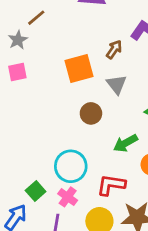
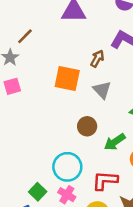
orange square: (79, 69) -> (67, 79), turned 32
brown circle: (91, 113) -> (87, 126), moved

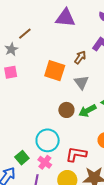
green arrow: (115, 142) -> (87, 111), moved

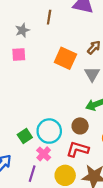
brown line: (25, 34) -> (49, 17), moved, turned -48
brown circle: (66, 110) -> (80, 126), moved
green square: (22, 158) -> (25, 136), moved

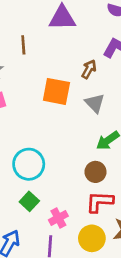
cyan circle: (49, 131) -> (29, 164), moved
pink cross: (44, 154) -> (58, 218), turned 32

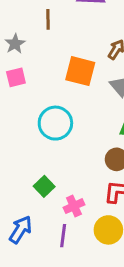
cyan circle: (29, 164) -> (55, 123), moved

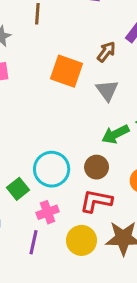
cyan circle: (55, 123) -> (52, 169), moved

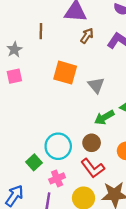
brown arrow: (106, 52) -> (87, 36), moved
red L-shape: (96, 201) -> (93, 168), turned -135

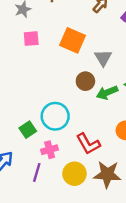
pink square: (14, 76) -> (31, 39), moved
brown circle: (92, 143) -> (85, 81), moved

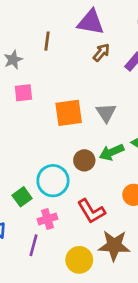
orange square: (72, 40) -> (69, 113), moved, turned -30
brown circle: (85, 81) -> (84, 160), moved
yellow circle: (74, 174) -> (79, 260), moved

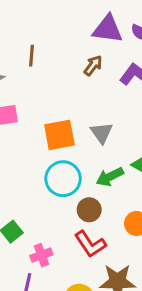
purple triangle: (91, 22) -> (108, 29), moved
brown circle: (84, 160) -> (89, 210), moved
cyan circle: (53, 181) -> (63, 179), moved

